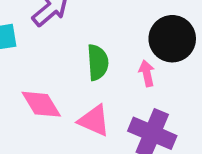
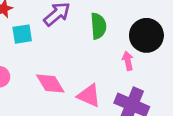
green semicircle: (98, 62) -> (98, 26), moved

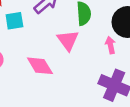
pink triangle: (89, 96) -> (68, 40), moved, turned 30

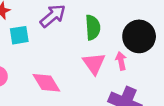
pink triangle: (68, 40) -> (94, 63), moved

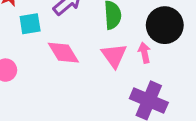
pink diamond: (46, 83) -> (63, 53), moved

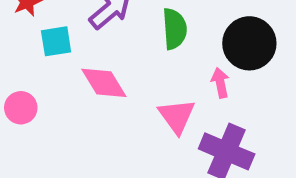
pink triangle: (114, 56) -> (177, 116), moved

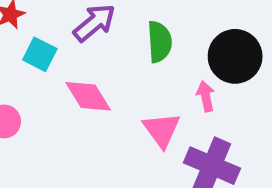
cyan square: (56, 41) -> (40, 54), turned 36

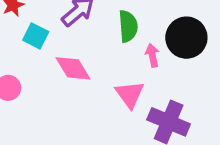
pink arrow: (206, 96) -> (152, 55), moved

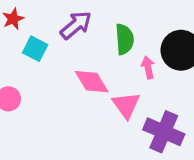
pink diamond: (73, 68) -> (92, 82), moved

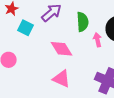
pink triangle: (126, 105) -> (62, 79), moved, turned -30

